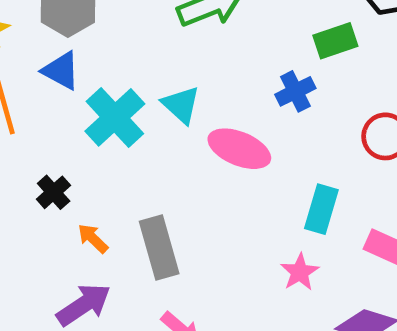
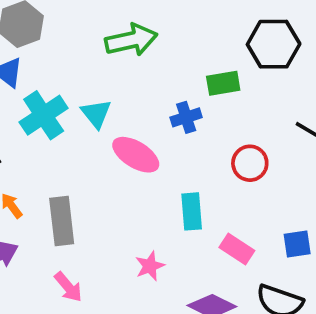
cyan rectangle: (321, 209) -> (192, 211), turned -30
pink star: (300, 272) -> (150, 266), moved

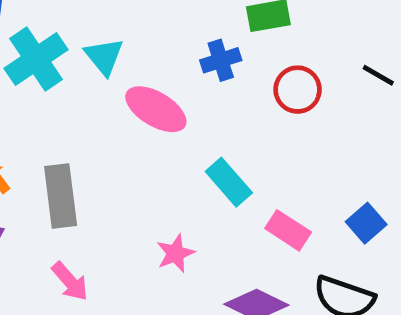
red circle: (250, 163) -> (298, 90), moved
cyan rectangle: (192, 211) -> (229, 182), turned -36
blue square: (297, 244) -> (366, 223), turned -32

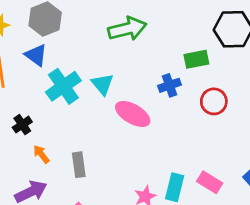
cyan rectangle: (229, 182) -> (175, 187), moved, turned 56
gray rectangle: (61, 196) -> (79, 165), size x0.7

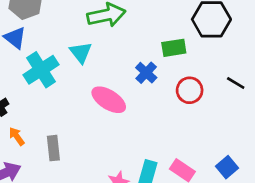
cyan triangle: (103, 84) -> (81, 52), moved
blue cross: (169, 85) -> (146, 73), turned -30

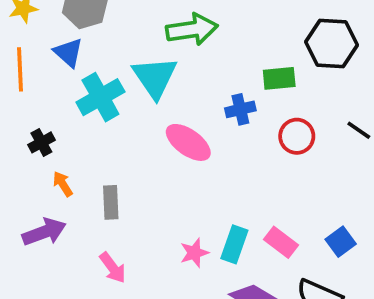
cyan triangle: (81, 52) -> (155, 77), size x1.5
blue cross: (146, 73) -> (240, 109), turned 30

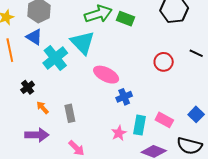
green rectangle: (279, 78) -> (125, 19), moved, turned 36
blue cross: (240, 109) -> (124, 97), moved
purple arrow: (44, 232) -> (37, 135), turned 30

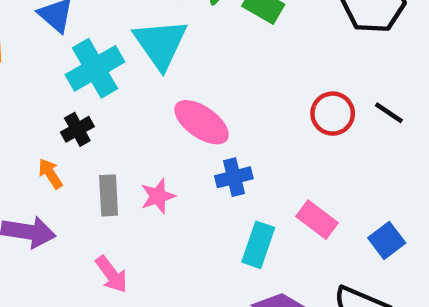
black line: (196, 53) -> (389, 113), moved
black cross: (28, 87) -> (77, 129), moved
pink rectangle: (164, 120) -> (317, 220), moved
pink star: (119, 133) -> (158, 196), moved

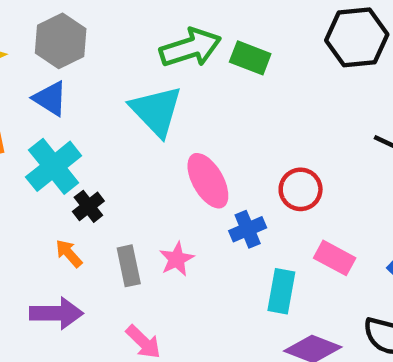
cyan cross: (95, 68) -> (54, 166), moved
red circle: (333, 114) -> (301, 189), moved
pink ellipse: (202, 122) -> (208, 181), turned 34

